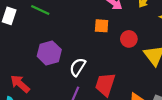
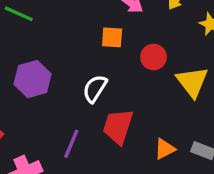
white semicircle: (78, 67) -> (95, 89), moved

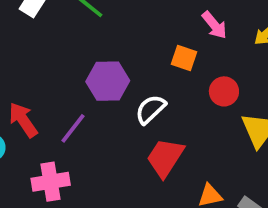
purple hexagon: (33, 79) -> (108, 81), moved
purple line: (71, 144) -> (73, 128), moved

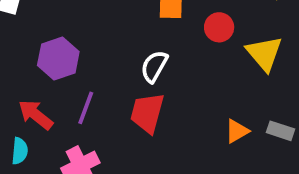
purple hexagon: (108, 81) -> (58, 59), moved
red trapezoid: (165, 158) -> (147, 113), moved

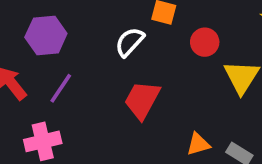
white semicircle: (154, 66) -> (130, 42), moved
red trapezoid: (147, 113) -> (142, 100), moved

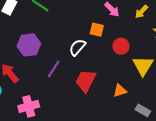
purple line: (61, 88) -> (54, 69), moved
orange triangle: (198, 144) -> (120, 91), moved

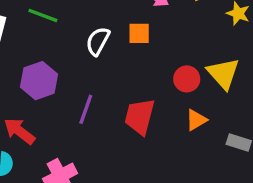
red circle: (121, 46) -> (187, 79), moved
white semicircle: (77, 47) -> (98, 41), moved

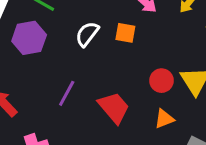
purple hexagon: (39, 81) -> (29, 38), moved
red trapezoid: (140, 117) -> (114, 108), turned 116

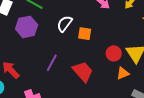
orange square: (125, 33) -> (85, 34), moved
orange triangle: (164, 119) -> (123, 73), moved

